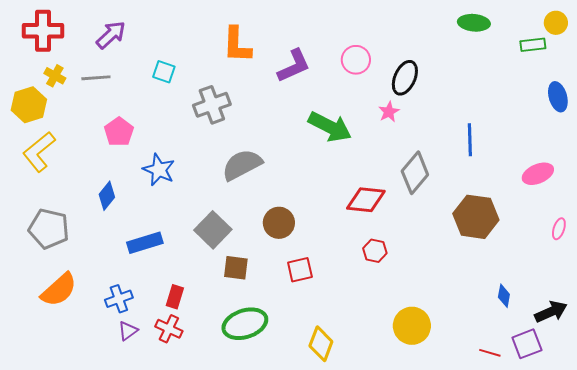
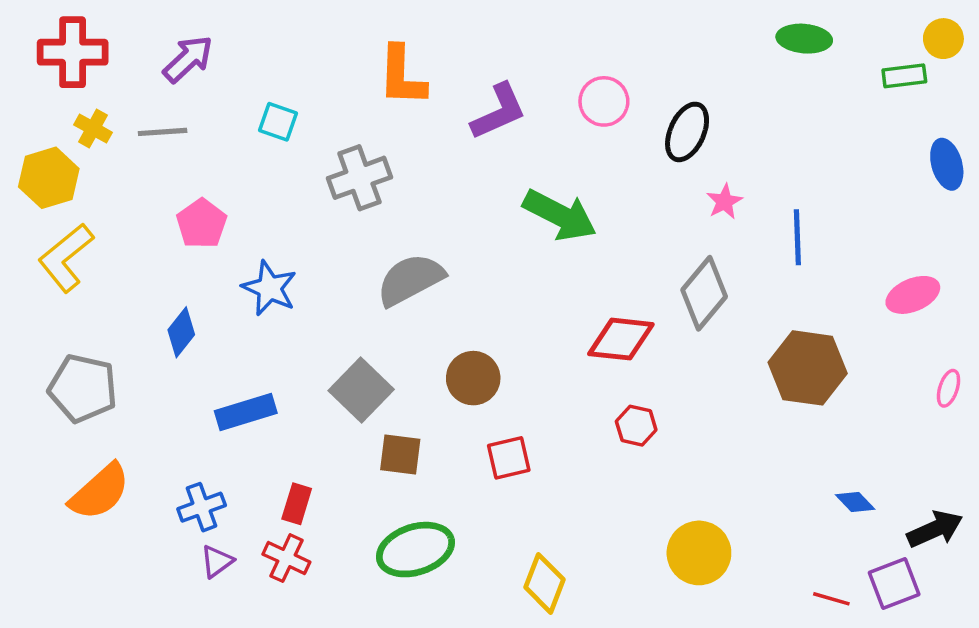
pink star: (389, 112) -> (724, 202), moved
blue diamond: (504, 296) -> (855, 502), turned -55

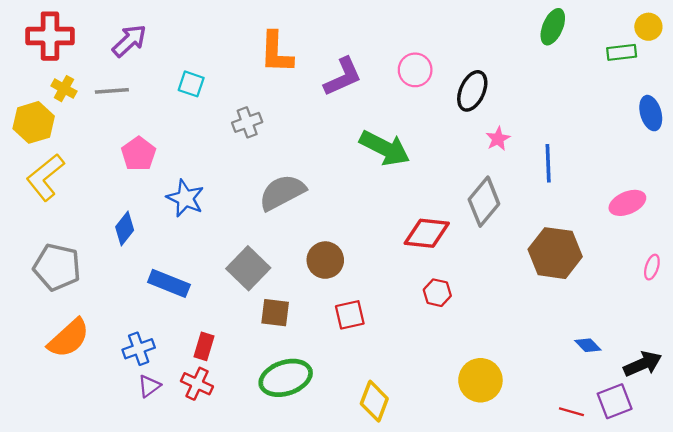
green ellipse: (804, 39) -> (553, 27), turned -72
gray cross: (359, 178) -> (247, 122), size x0.7
blue rectangle: (246, 412) -> (169, 283), turned 39

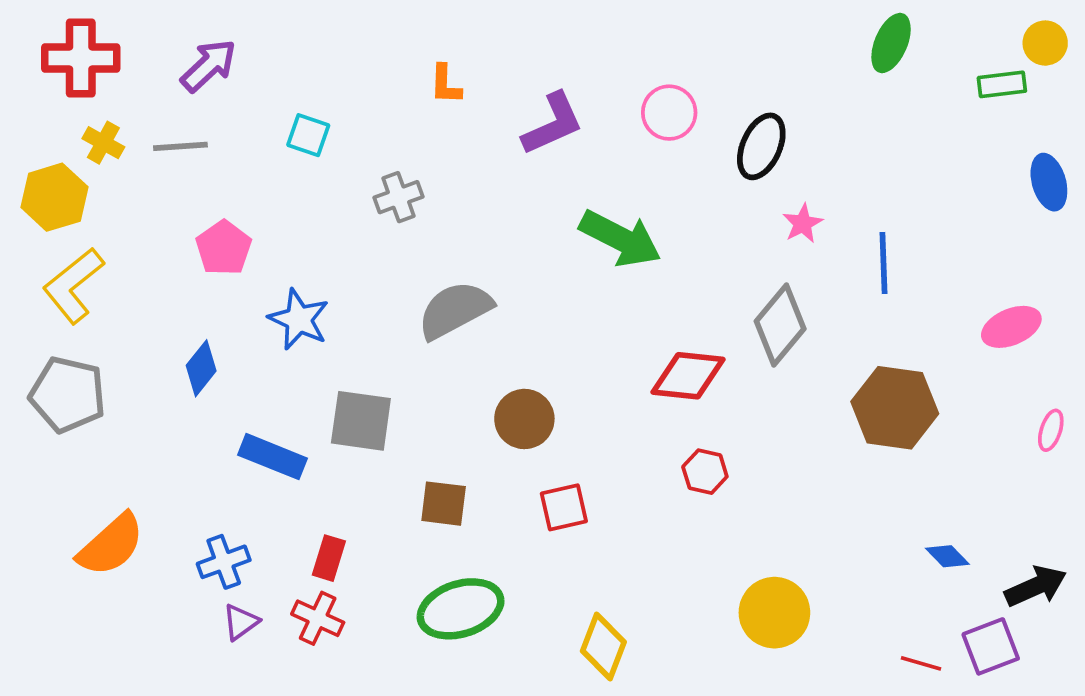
orange L-shape: (276, 52) -> (445, 84), size x0.6
gray pentagon: (57, 267) -> (68, 395), moved
gray square: (248, 268) -> (361, 421), moved, turned -36

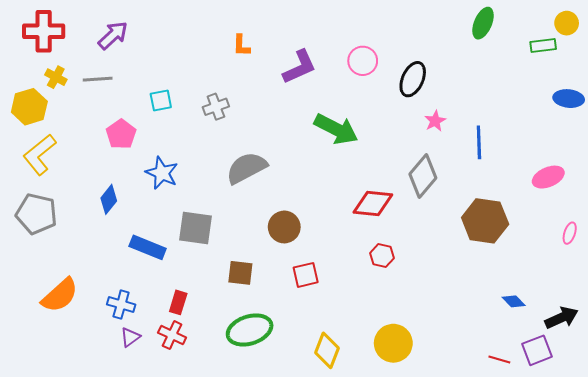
cyan square: (308, 135) -> (161, 101), moved, turned -30
blue ellipse: (1049, 182) -> (569, 99), turned -68
blue cross: (224, 562) -> (121, 304), turned 36
yellow circle: (774, 613) -> (393, 343), moved

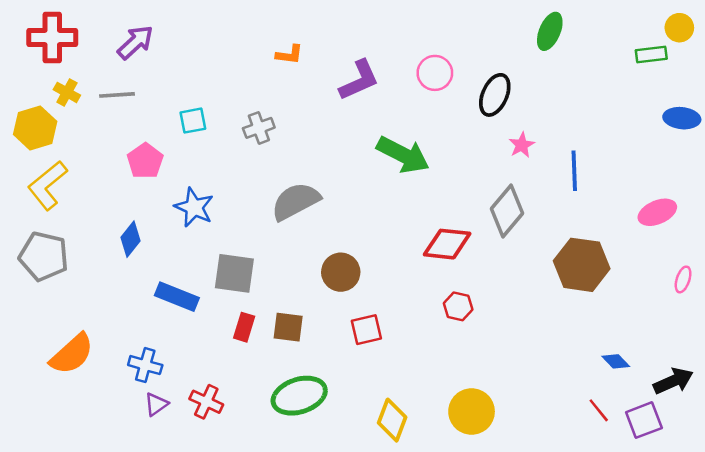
green ellipse: (483, 23) -> (550, 31), moved
orange L-shape: (241, 46) -> (289, 55), turned -85
red rectangle: (178, 302) -> (244, 327), moved
red line: (499, 360) -> (599, 410), moved, turned 35

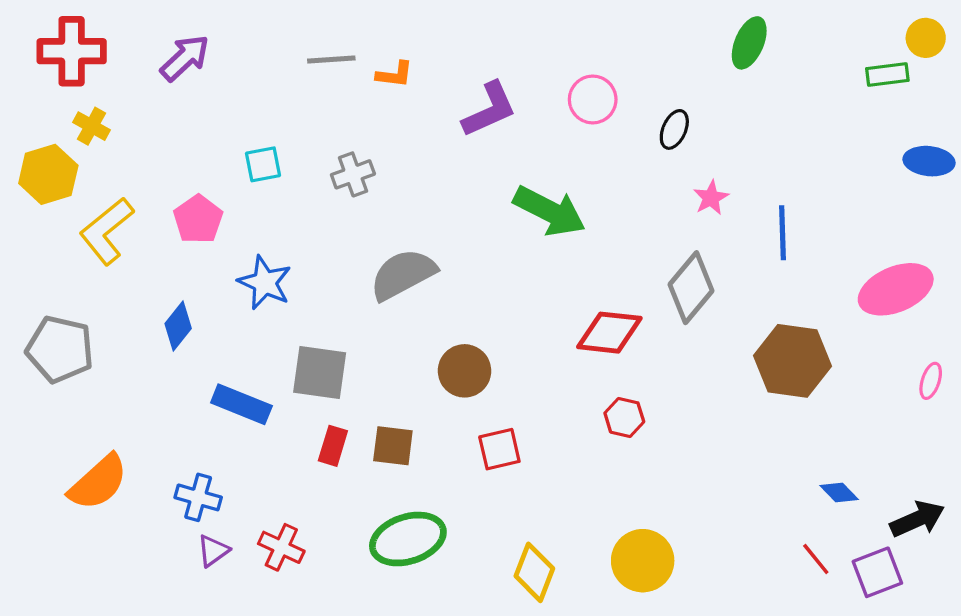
gray line: (117, 95) -> (331, 60), moved
black ellipse: (495, 95) -> (674, 129), size x0.7
yellow L-shape: (47, 185) -> (107, 231), moved
pink ellipse: (657, 212) -> (896, 289), size x1.4

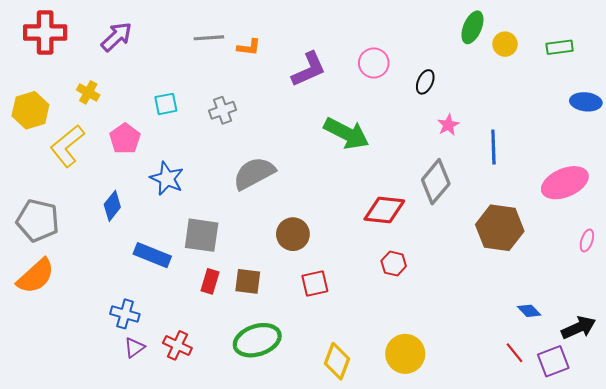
yellow circle: (926, 38) -> (505, 44), moved
yellow cross: (92, 126) -> (88, 92), moved
orange semicircle: (98, 482) -> (36, 276), moved

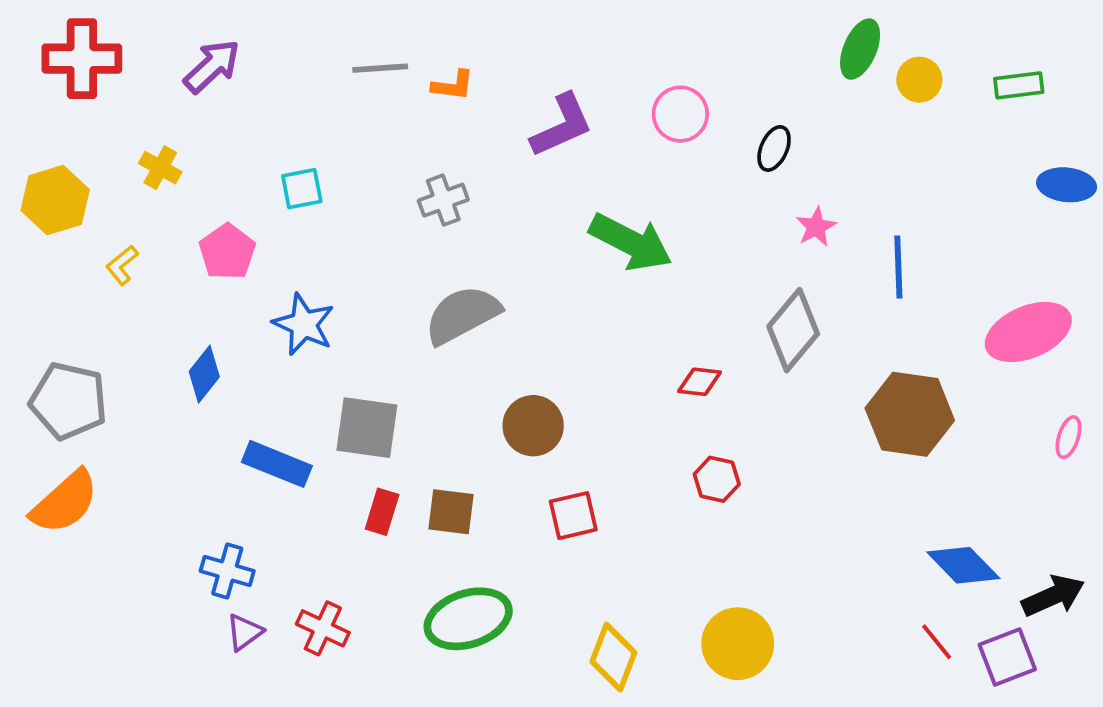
gray cross: (223, 110) -> (443, 200), moved
yellow L-shape: (67, 146) -> (122, 265), size x0.5
red diamond: (384, 210) -> (699, 382), size x0.6
blue diamond: (529, 311) -> (963, 565), size x1.6

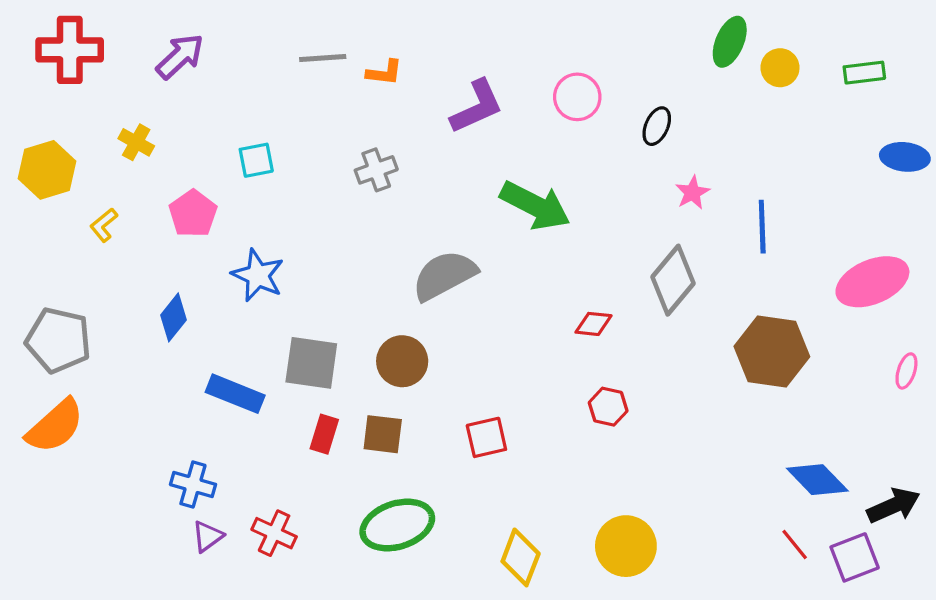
gray semicircle: (462, 315) -> (444, 275), moved
brown circle: (533, 426) -> (402, 361), moved

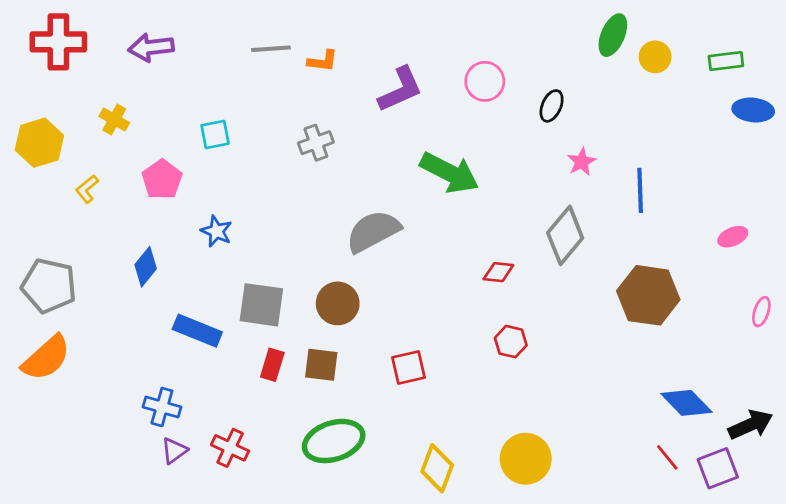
purple arrow: (180, 56) -> (151, 47), turned -144
blue ellipse: (905, 157) -> (753, 110), moved
blue star: (258, 275) -> (216, 231), size x0.7
pink ellipse: (872, 282) -> (733, 237), size x0.5

